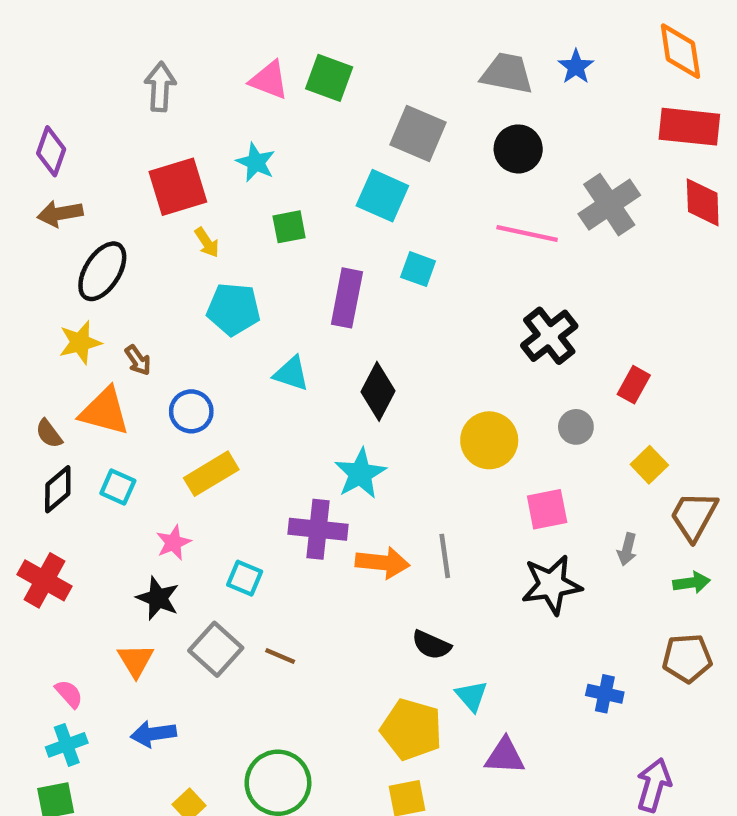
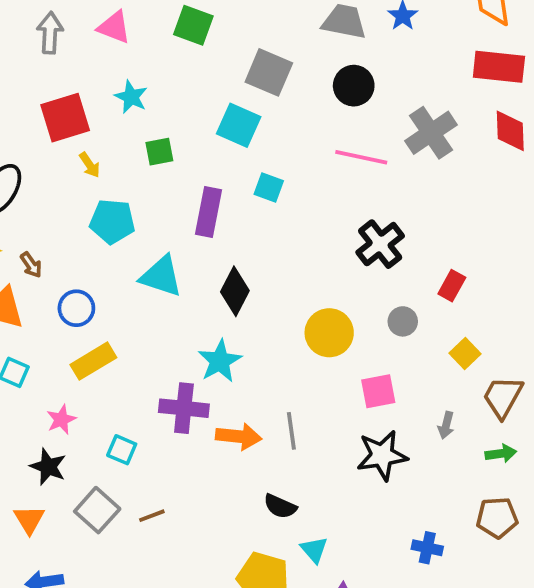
pink triangle: (269, 80) -> (114, 27), moved
cyan triangle: (291, 374) -> (161, 276), size x1.4
brown line: (280, 656) -> (152, 516), turned -44

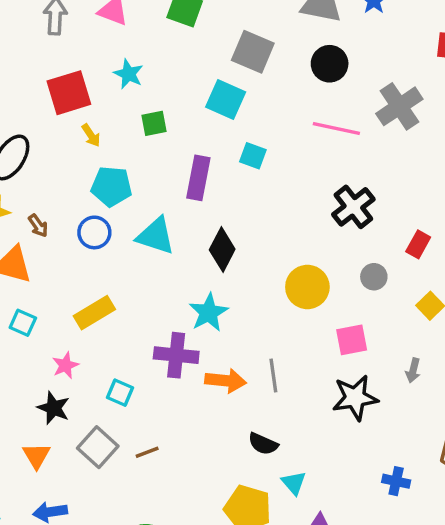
blue circle: (76, 308) -> (94, 232), moved

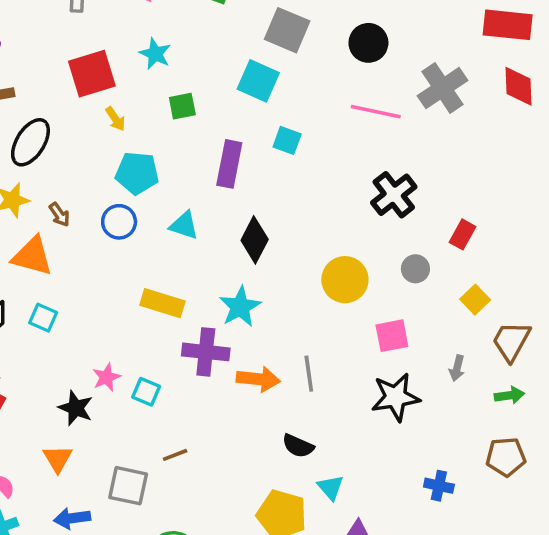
cyan triangle: (156, 236) -> (184, 225), size x0.7
yellow rectangle: (94, 313) -> (162, 303), moved, turned 48
pink star: (65, 365) -> (106, 377), moved
gray square: (98, 447) -> (128, 486), moved, turned -30

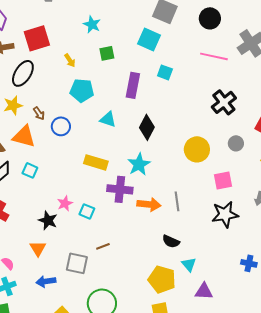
red square: (92, 74) -> (37, 38), moved
blue circle: (119, 222) -> (61, 126), moved

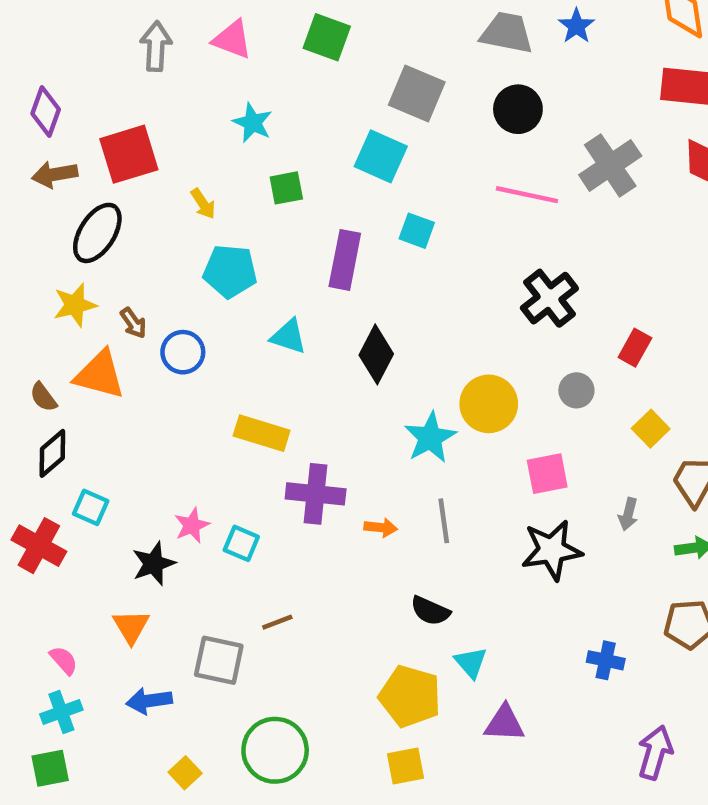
cyan star: (139, 164) -> (430, 438), moved
cyan square: (30, 170) -> (91, 507), moved
orange arrow: (149, 204) -> (381, 528), size x0.6
black star: (48, 220) -> (154, 564), turned 30

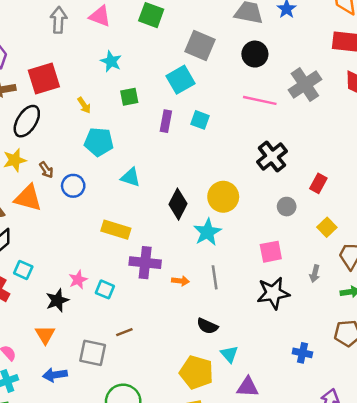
cyan square: (381, 156) -> (181, 80), turned 36
purple rectangle: (345, 260) -> (166, 121), moved, size x0.7
black diamond: (376, 354) -> (178, 204), moved
yellow circle: (489, 404) -> (223, 197), moved

